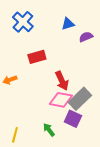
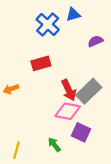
blue cross: (23, 22) -> (48, 24), moved
blue triangle: (68, 24) -> (73, 14), moved
gray rectangle: (80, 99) -> (89, 91), moved

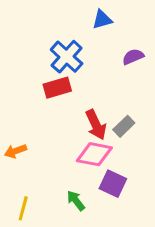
blue cross: (48, 24) -> (67, 57), moved
orange arrow: (11, 89) -> (15, 151), moved
gray rectangle: (89, 91) -> (124, 126), size x0.6

